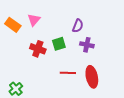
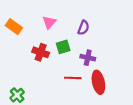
pink triangle: (34, 20) -> (49, 22), moved
purple cross: (87, 45) -> (88, 58), moved

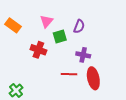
green square: (63, 47) -> (60, 37), moved

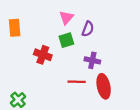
pink triangle: (47, 21) -> (66, 18), moved
orange rectangle: (13, 25) -> (15, 28), turned 49

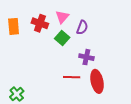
green square: (66, 40) -> (62, 38), turned -32
red cross: (43, 55) -> (40, 23), moved

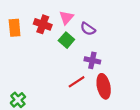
purple semicircle: (82, 27) -> (88, 29), turned 104
red line: (72, 77) -> (77, 82), turned -35

